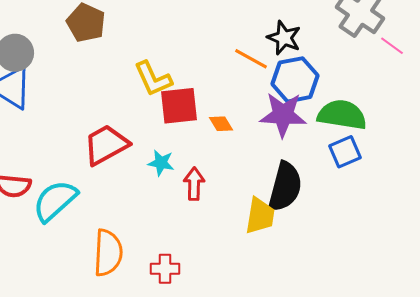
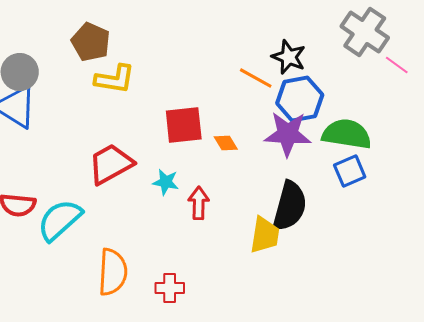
yellow L-shape: (153, 79) -> (115, 79), moved, turned -57

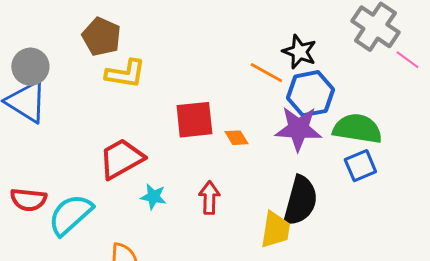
cyan star: (166, 182) -> (153, 197), moved

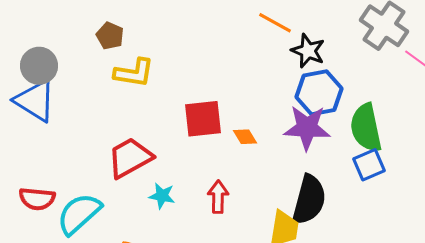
brown pentagon: (101, 37) -> (110, 36), size x0.7
orange line: (266, 73) -> (275, 23), moved
green semicircle: (357, 129) -> (366, 128), turned -111

